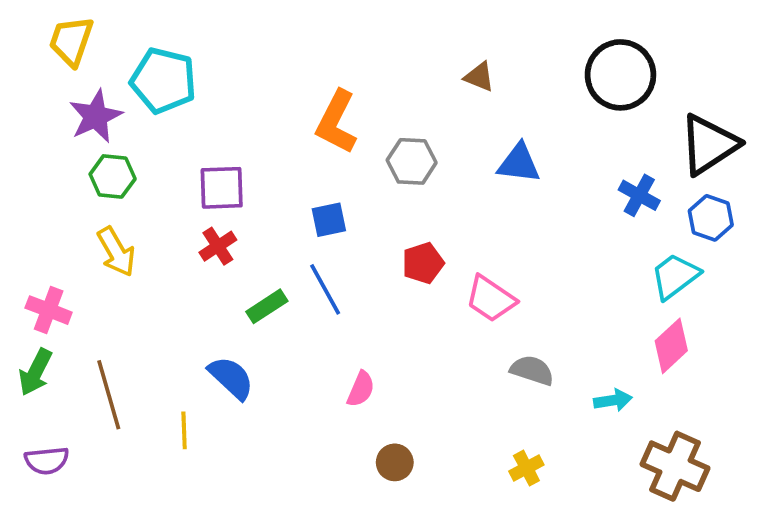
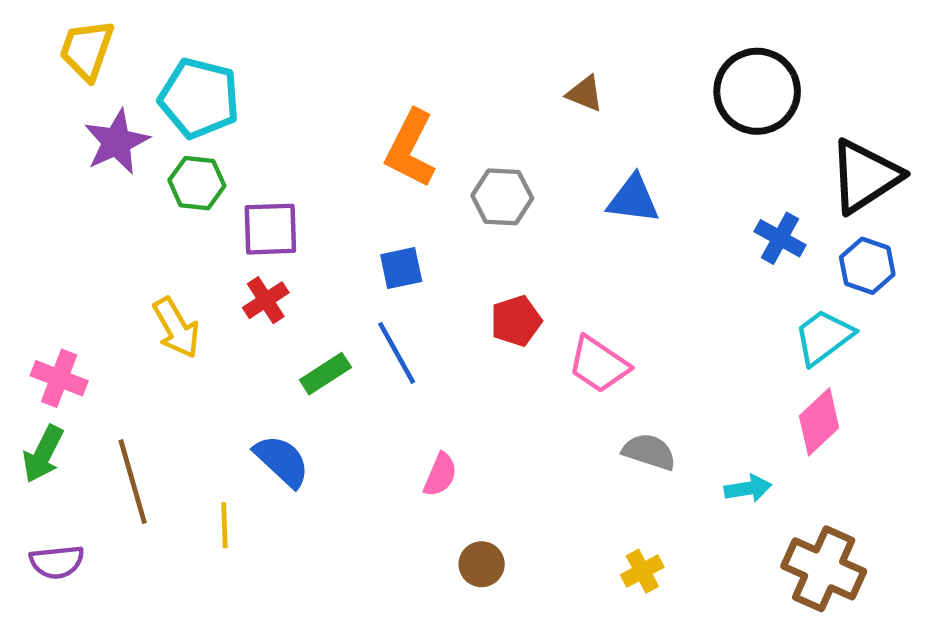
green hexagon: (113, 176) -> (197, 183), moved
yellow arrow: (116, 252) -> (176, 328), moved

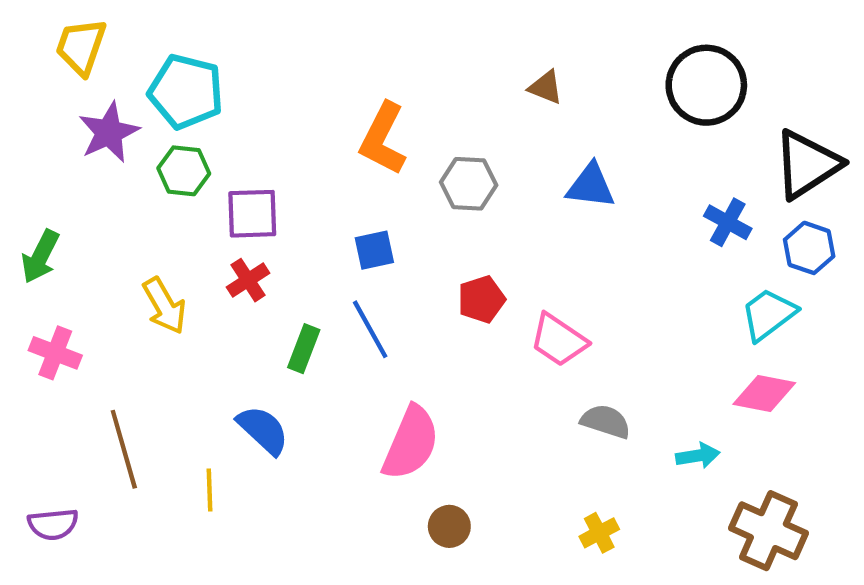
green rectangle: (325, 374) -> (304, 349), turned -36
pink diamond: (819, 422) -> (764, 394), turned 54
green arrow: (43, 454) -> (40, 257), moved
pink semicircle: (440, 475) -> (411, 443), size x1.8

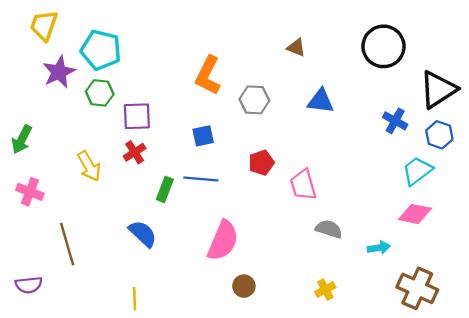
blue line: (370, 329) -> (201, 179), turned -56
pink trapezoid: (559, 340) -> (303, 185), turned 40
yellow line: (209, 490) -> (135, 299), moved

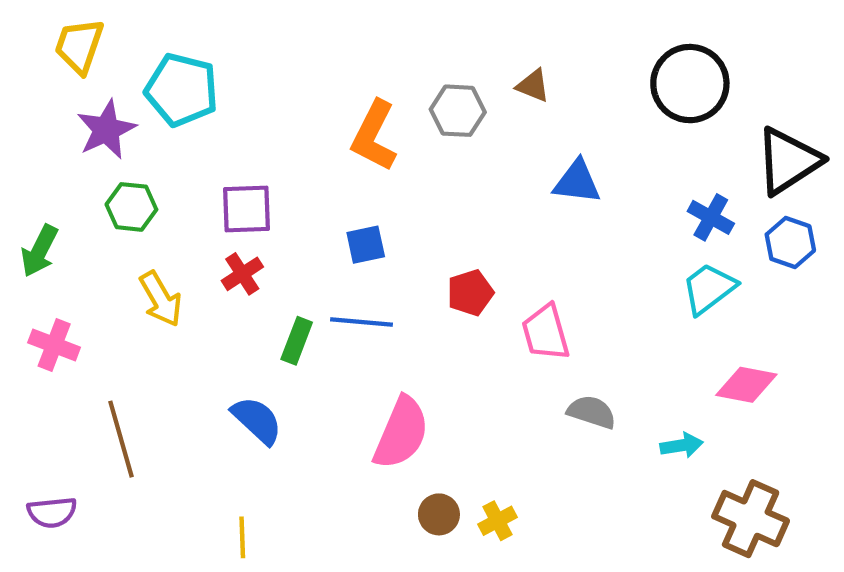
green hexagon: (100, 93) -> (131, 207), moved
gray hexagon: (254, 100) -> (458, 111), moved
cyan trapezoid: (417, 171) -> (709, 289), moved
yellow cross: (325, 290) -> (497, 521), moved

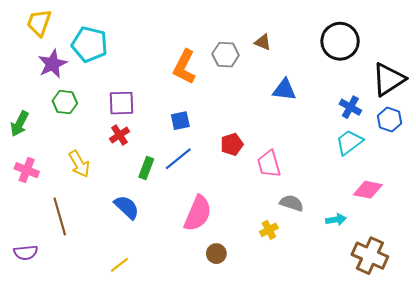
yellow arrow: (161, 299) -> (79, 164), moved
blue line: (362, 322) -> (178, 159), turned -44
yellow cross: (497, 521) -> (269, 230), moved
yellow line: (242, 537) -> (119, 265), turned 54

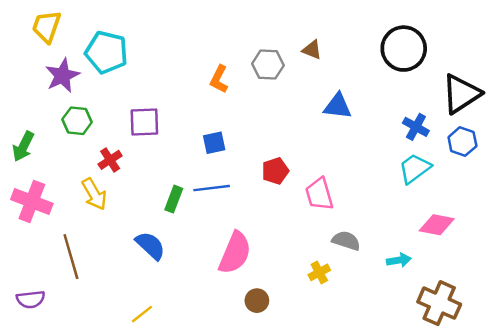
orange L-shape: (184, 67) -> (219, 79), size x0.7
red cross: (119, 135) -> (110, 160), moved
blue line: (178, 159) -> (212, 188), turned 32
pink cross: (27, 170) -> (32, 201), size x1.4

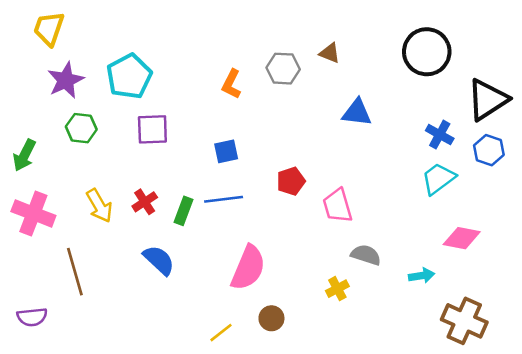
cyan pentagon: (106, 52) -> (129, 76), moved, turned 30
red cross: (110, 160) -> (145, 202), moved
yellow line: (142, 314) -> (221, 333), moved

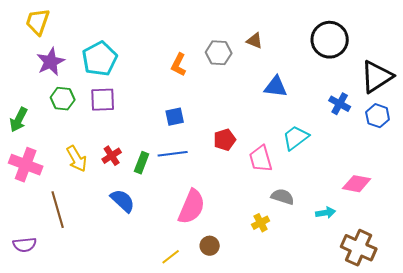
purple square: (152, 129) -> (103, 100), moved
cyan trapezoid: (438, 179) -> (296, 138), moved

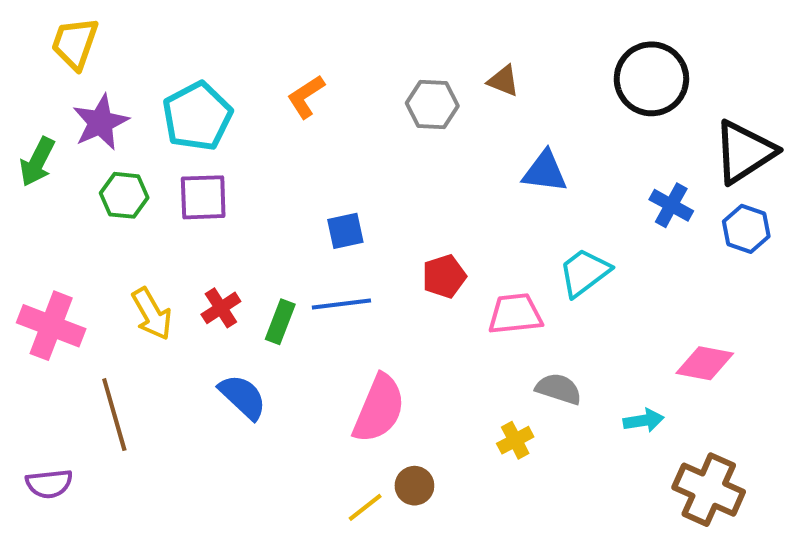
orange L-shape: (179, 65) -> (306, 97), moved, turned 30
green arrow: (19, 120) -> (37, 162), moved
pink trapezoid: (261, 159) -> (515, 314), turned 100
yellow line: (171, 257) -> (365, 507), moved

